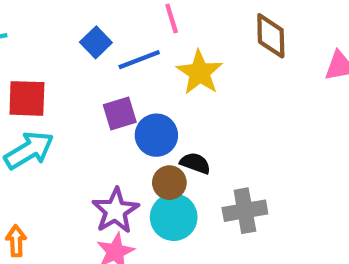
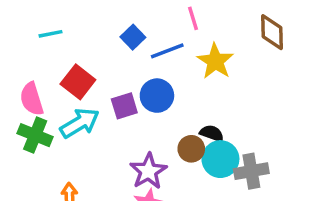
red square: (27, 98) -> (78, 82), turned 36
purple square: (120, 114) -> (124, 106), moved
blue circle: (156, 135) -> (157, 96), moved
cyan circle: (174, 217) -> (220, 159), moved

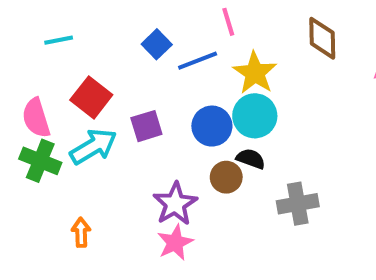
blue circle: (157, 96) -> (212, 126), moved
cyan circle: (220, 159) -> (255, 116), moved

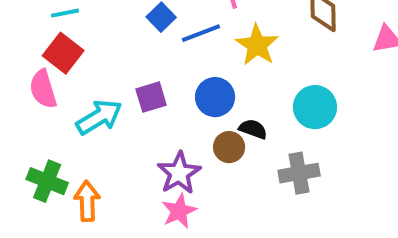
red square: (91, 97) -> (63, 53), moved
cyan circle: (255, 116) -> (315, 107), moved
green cross: (40, 161) -> (47, 181), moved
orange arrow: (81, 232) -> (87, 201), size x1.4

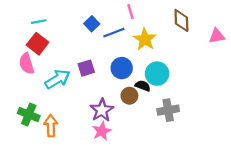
cyan circle: (315, 107) -> (157, 74), moved

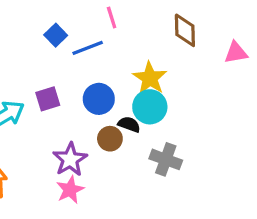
yellow star: (145, 39) -> (150, 78), moved
gray cross: (168, 110) -> (166, 159), turned 30

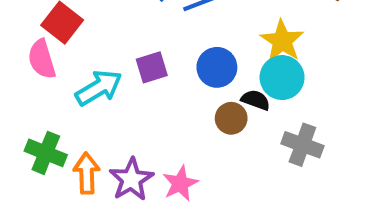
purple star: (70, 159) -> (131, 179), moved

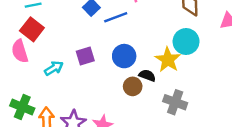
yellow star: (282, 41) -> (168, 60), moved
cyan circle: (282, 78) -> (186, 42), moved
cyan arrow: (99, 88) -> (54, 68), size x0.7

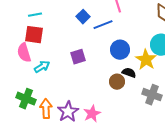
red square: (32, 29) -> (34, 35), turned -30
blue circle: (124, 56) -> (120, 50), moved
cyan arrow: (54, 68) -> (42, 67), moved

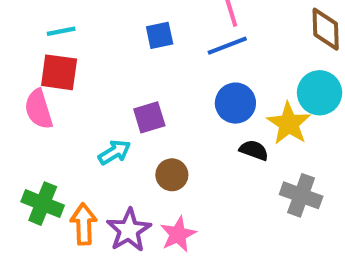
blue square: (83, 17) -> (160, 35), turned 32
blue line: (103, 25) -> (227, 46), moved
cyan arrow: (42, 67) -> (114, 152), moved
brown circle: (117, 82) -> (172, 175), moved

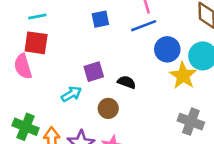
blue circle: (235, 103) -> (167, 49), moved
black semicircle: (254, 150) -> (127, 82), moved

